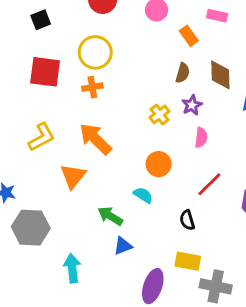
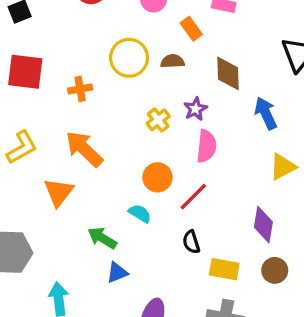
yellow circle: (95, 52) -> (129, 58), moved
brown semicircle: (183, 73) -> (172, 61), moved, turned -108
pink semicircle: (201, 137) -> (206, 146), size x1.4
red line: (209, 184) -> (193, 197), moved
yellow rectangle: (188, 261) -> (224, 269), moved

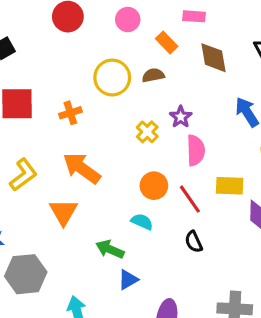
brown diamond: (228, 73) -> (214, 58), moved
red line: (193, 197) -> (190, 199), turned -72
yellow rectangle: (224, 269) -> (230, 186), moved

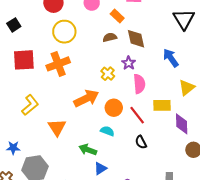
brown diamond: (214, 58) -> (136, 39), moved
yellow circle: (112, 77) -> (64, 32), moved
orange cross: (70, 113) -> (58, 64), size x1.6
orange arrow: (82, 168) -> (86, 98), moved, turned 120

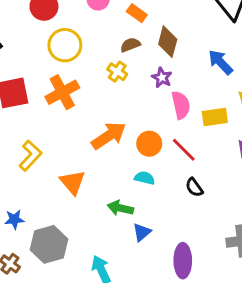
brown diamond: (136, 39) -> (168, 42), turned 35
yellow cross: (108, 74) -> (117, 72), moved
yellow rectangle: (162, 105) -> (215, 117), moved

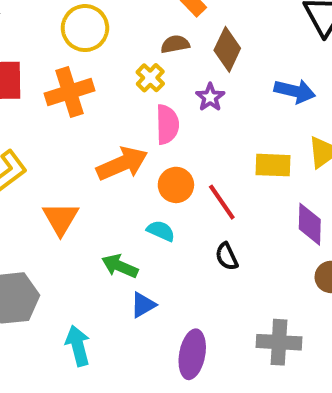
blue arrow: (221, 62) -> (295, 91), turned 136
pink semicircle: (181, 105) -> (167, 124), moved

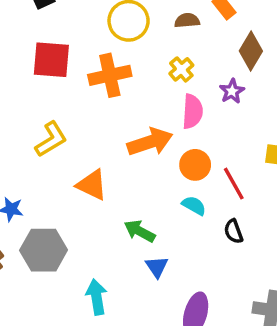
brown semicircle: (175, 44) -> (187, 21), moved
orange triangle: (61, 219) -> (92, 185), turned -40
cyan semicircle: (161, 231) -> (194, 206), moved
blue triangle: (143, 305) -> (157, 267), turned -40

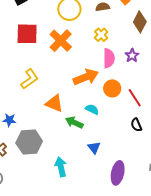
orange cross: (110, 75) -> (61, 41), turned -30
purple star: (232, 91) -> (132, 55), moved
cyan semicircle: (194, 206) -> (92, 109), moved
green arrow: (140, 231) -> (74, 122), moved

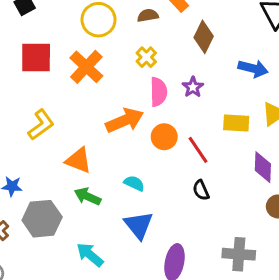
cyan semicircle: (92, 109) -> (134, 183), moved
green arrow: (74, 122) -> (88, 196), moved
blue triangle: (94, 148) -> (139, 225), size x1.5
cyan arrow: (61, 167) -> (90, 255), turned -36

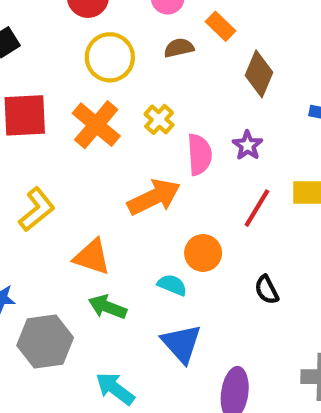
yellow cross: (146, 57) -> (159, 119), moved
orange circle: (164, 137) -> (203, 253), moved
red line: (198, 150) -> (257, 208), moved, turned 68

